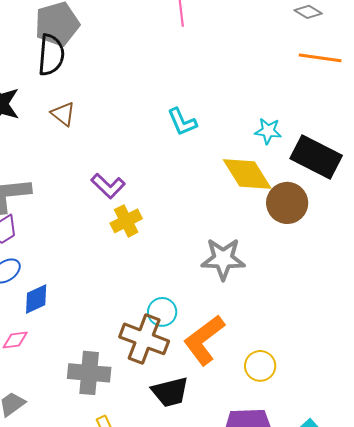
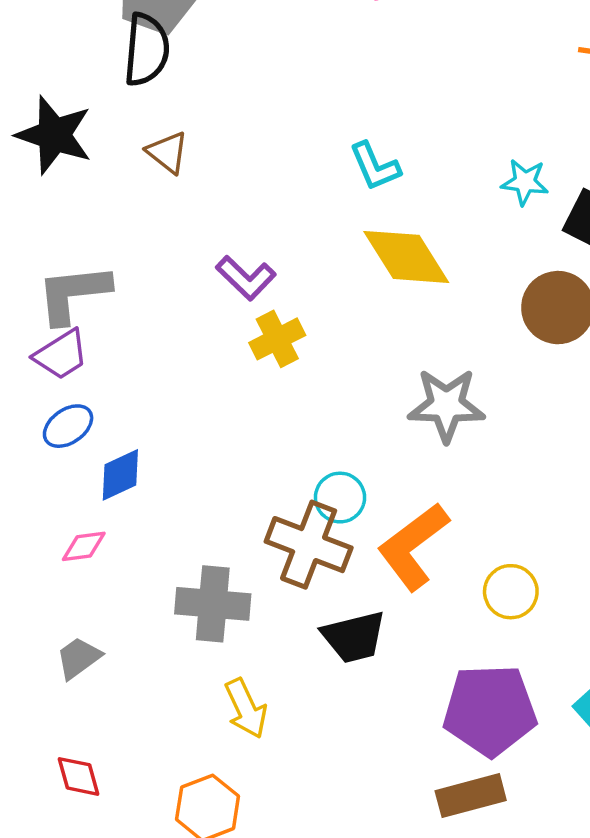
yellow diamond: (247, 174) -> (406, 257), moved

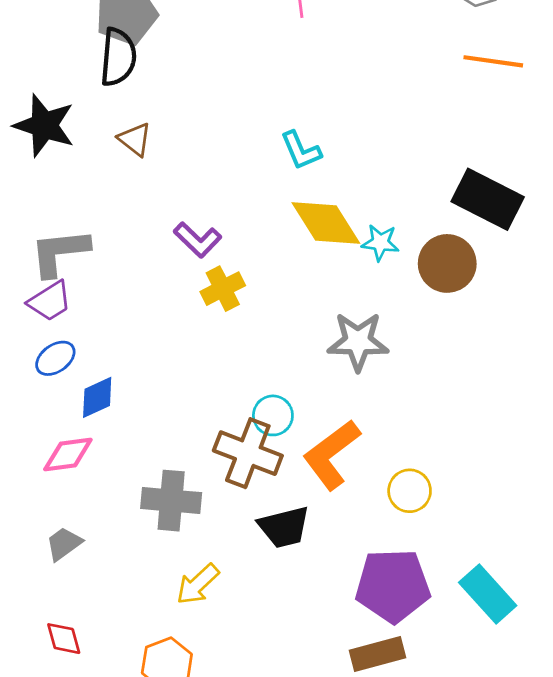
cyan star: (525, 182) -> (380, 243), moved
pink diamond: (84, 546) -> (68, 455), size x1.4
yellow arrow: (246, 708) -> (198, 584), turned 72

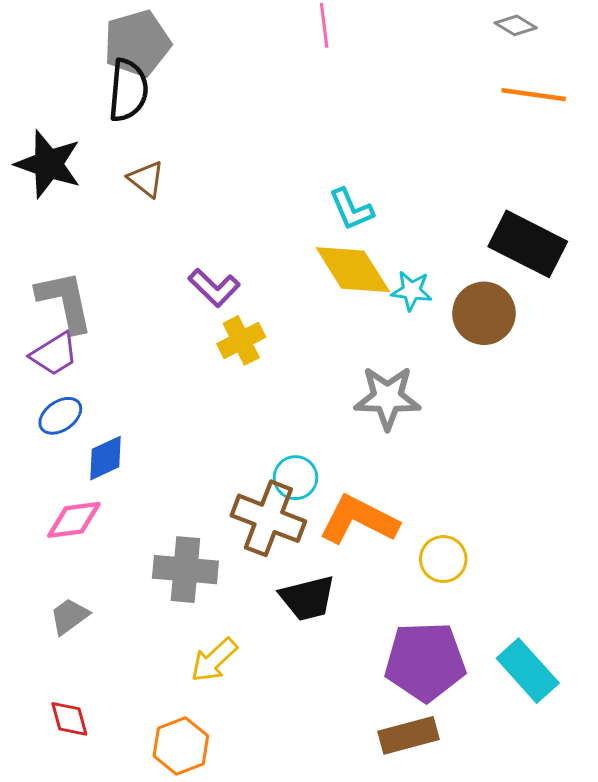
cyan L-shape: (301, 151) -> (351, 209), moved
gray L-shape: (60, 252) -> (65, 301), turned 84
orange L-shape: (331, 455) -> (359, 520), turned 64

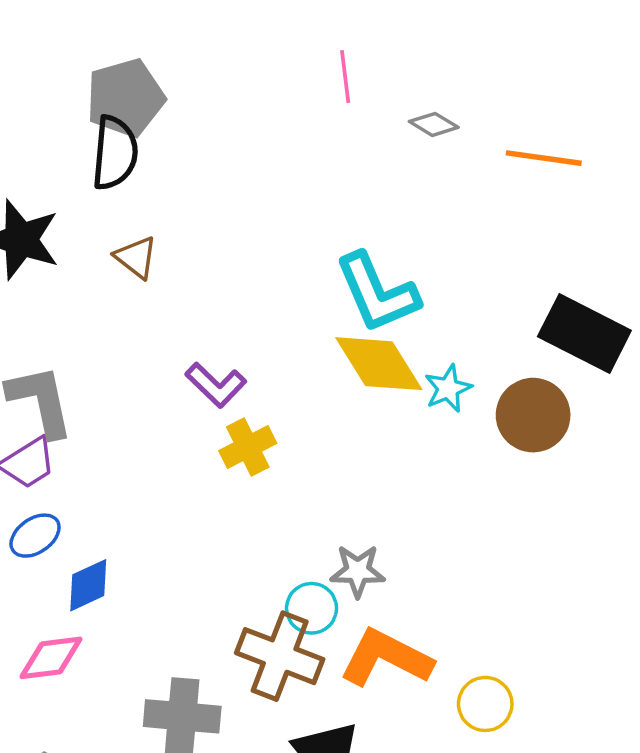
gray diamond: (516, 25) -> (434, 124), moved
orange line: (534, 95) -> (544, 158), moved
cyan L-shape: (351, 209) -> (377, 293), size x1.6
cyan star: (412, 291) -> (448, 388), turned -30
gray star: (387, 398) -> (358, 571), moved, size x0.7

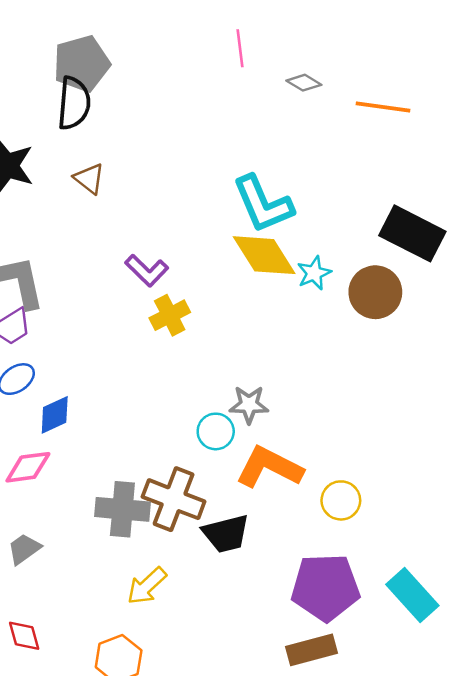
brown cross: (280, 656) -> (174, 499), moved

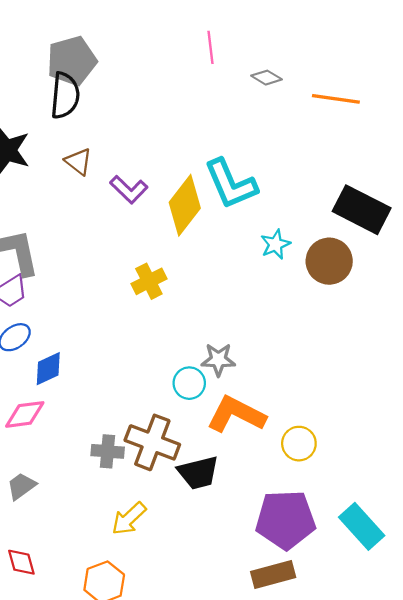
yellow diamond: (264, 255) -> (185, 205), moved, turned 70
purple L-shape: (147, 270) -> (129, 189), moved
gray cross: (122, 509) -> (108, 451), size x0.7

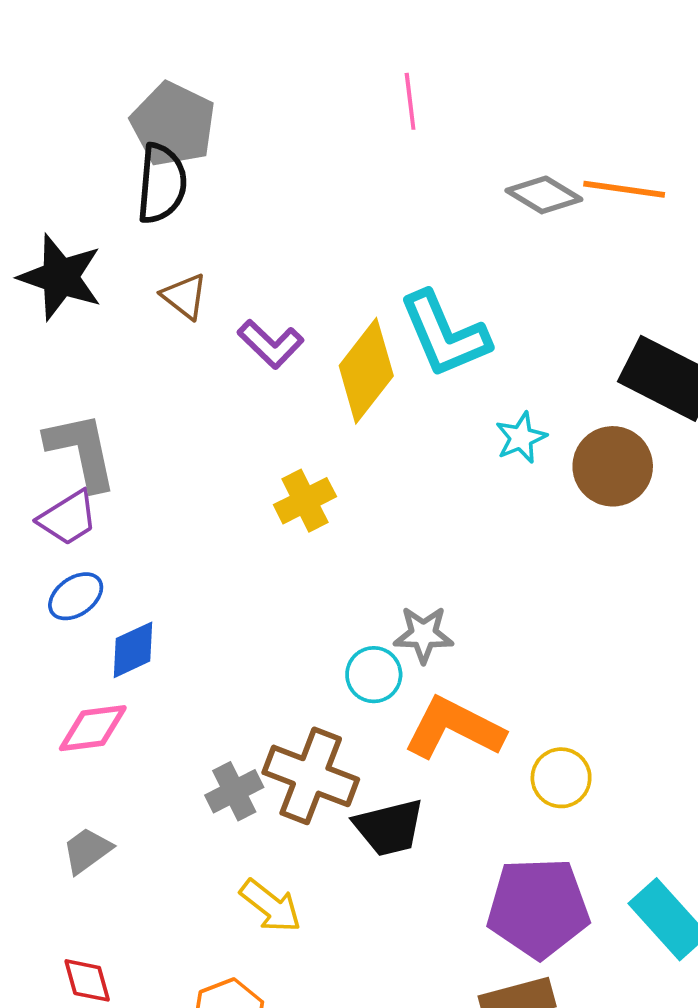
gray pentagon: (72, 61) -> (173, 124), turned -30
gray diamond: (266, 78) -> (544, 195), moved, size x1.4
gray cross: (108, 451) -> (234, 791), turned -32
yellow arrow: (129, 519) -> (271, 906), turned -99

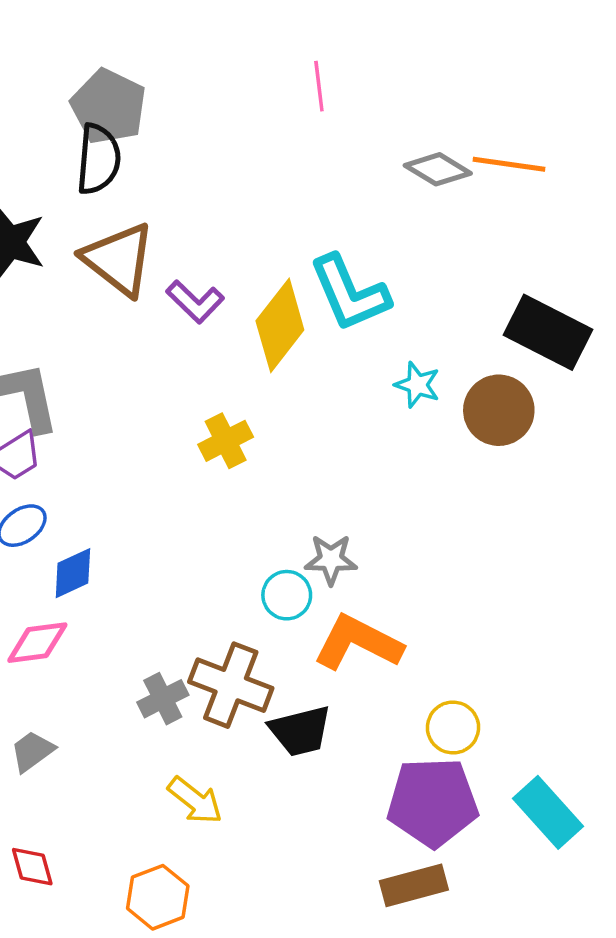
brown triangle: (185, 296) -> (119, 259), size x1.8
cyan star: (521, 438) -> (417, 385), turned -30
yellow circle: (561, 778) -> (453, 728), moved

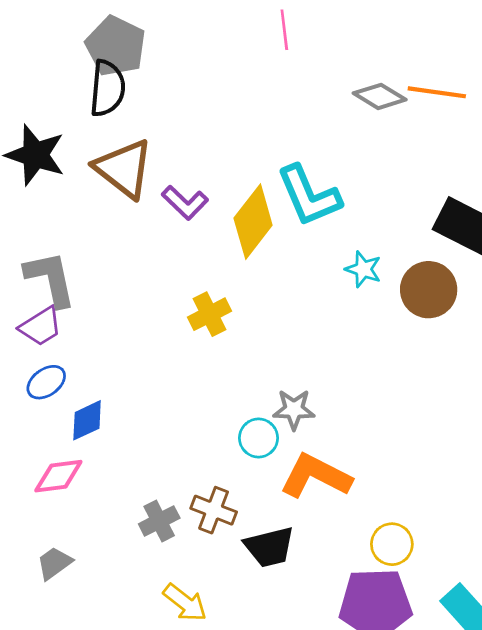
brown cross: (231, 685) -> (214, 510), size x0.7

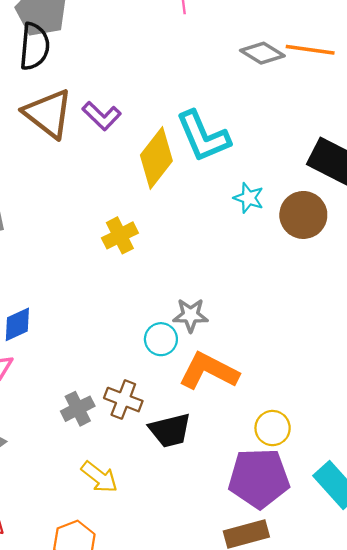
purple L-shape: (185, 203) -> (102, 116), moved

